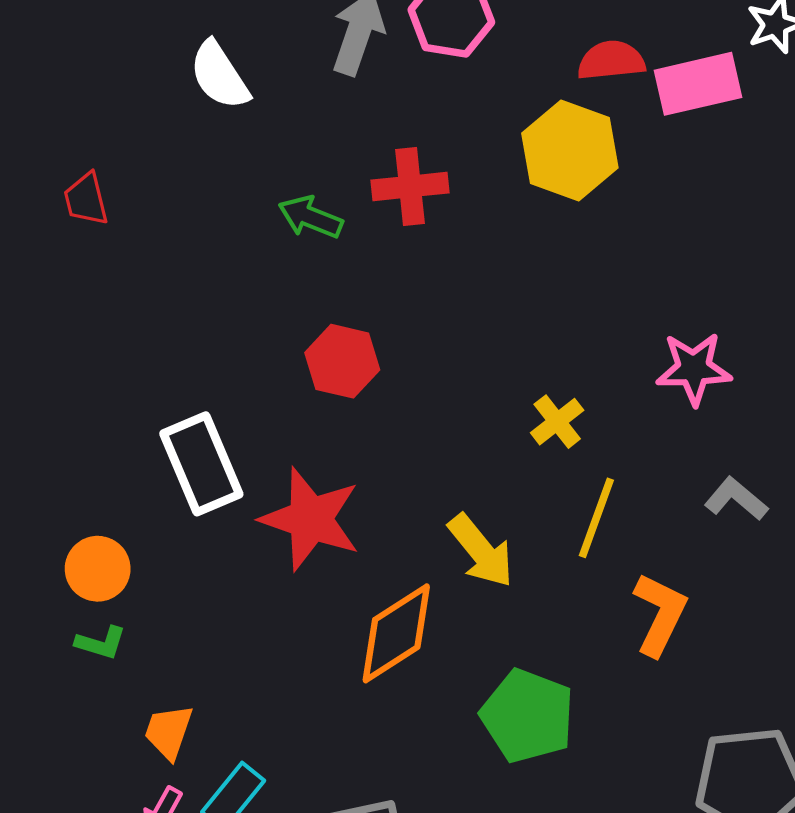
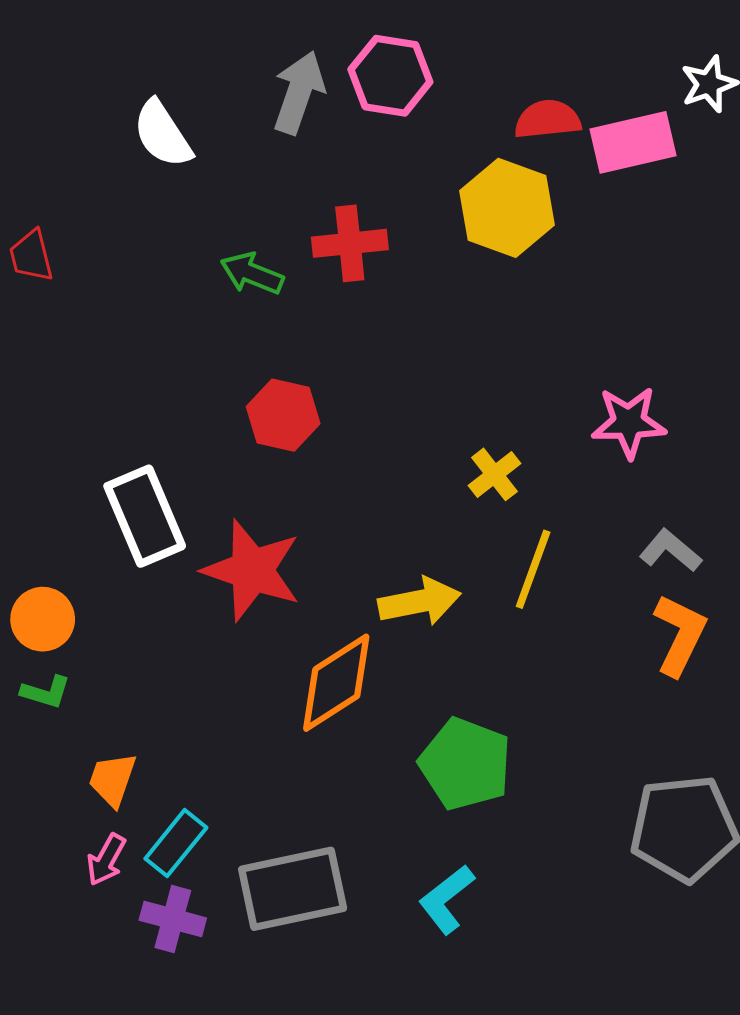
yellow arrow: (481, 551) -> (420, 601), turned -62
orange L-shape: (660, 614) -> (680, 635), moved

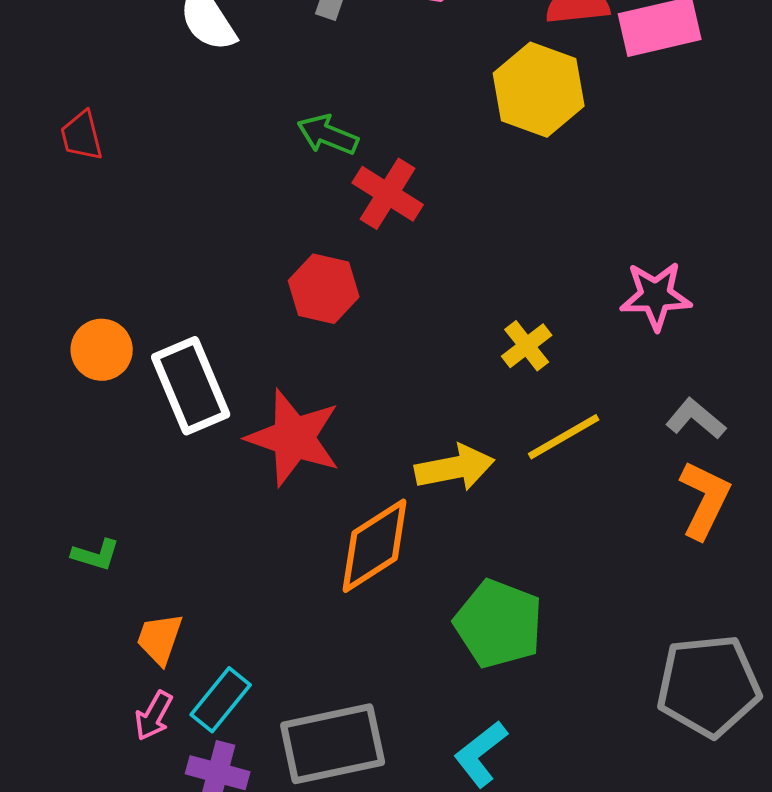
red cross: (350, 243) -> (388, 194), moved, turned 38
green arrow: (252, 274) -> (328, 135), moved
yellow line: (533, 569) -> (564, 437), turned 40
orange circle: (43, 619) -> (102, 350), moved

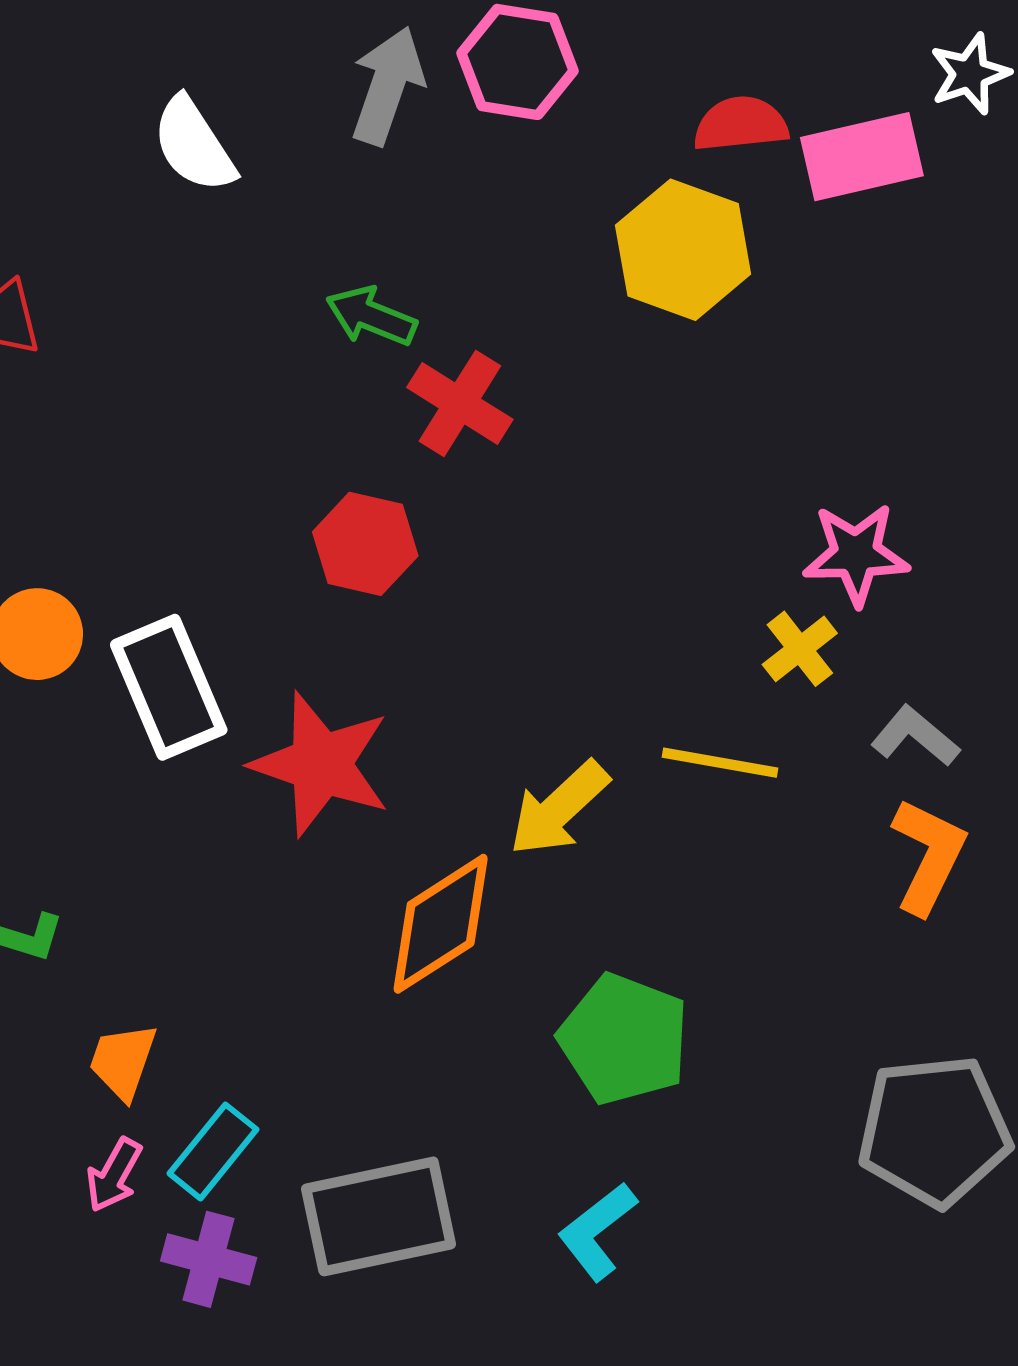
yellow cross: (527, 346) -> (800, 649), moved
yellow line: (564, 437) -> (720, 763), turned 40
yellow arrow: (455, 468) -> (559, 808), turned 148

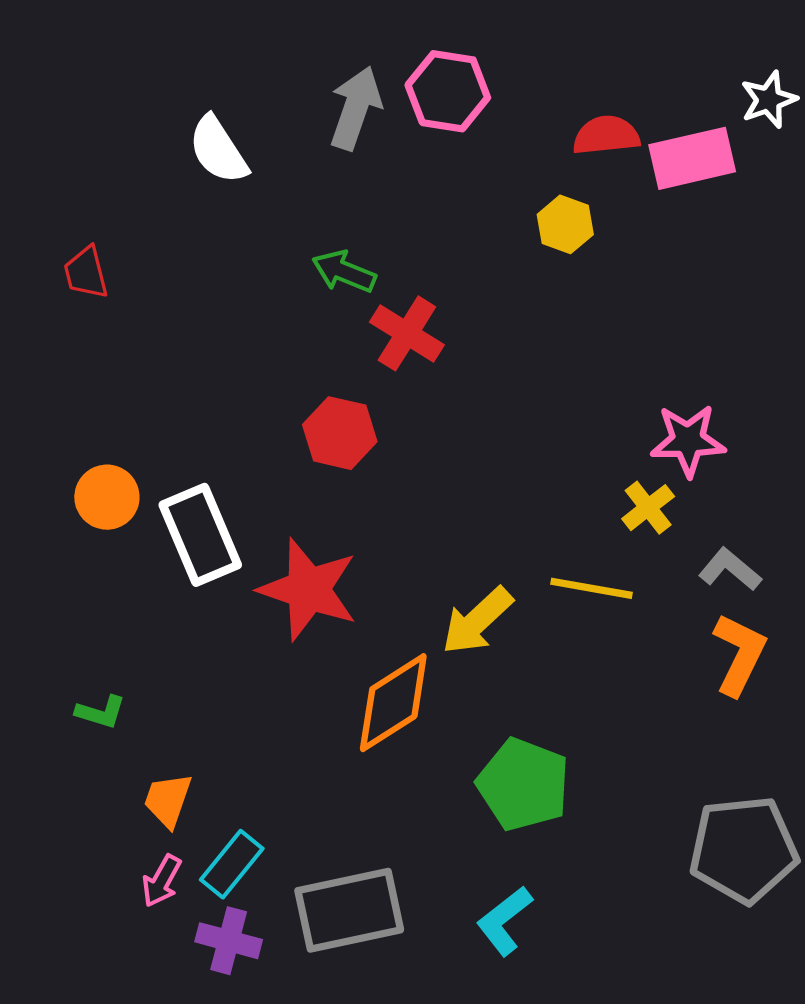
yellow hexagon: (683, 250) -> (565, 224), size x0.6

